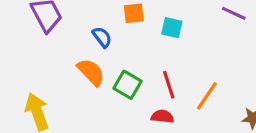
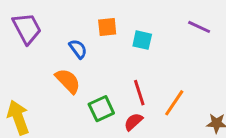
green square: (127, 85) -> (101, 109), moved, turned 35
red semicircle: (162, 116) -> (133, 122), turned -48

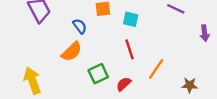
orange semicircle: (68, 81) -> (72, 52), turned 90
red line: (139, 93) -> (129, 49), moved

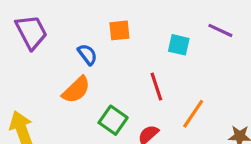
cyan square: (131, 19) -> (179, 45), moved
green square: (98, 74) -> (113, 120), turned -30

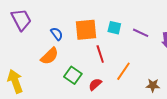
orange square: (119, 30) -> (86, 30), moved, size x1.6
purple line: (220, 30) -> (141, 33), moved

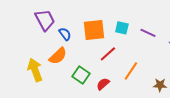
purple trapezoid: (21, 20) -> (45, 20), moved
red line: (100, 54) -> (108, 54), turned 66
yellow arrow: (15, 81) -> (35, 70), moved

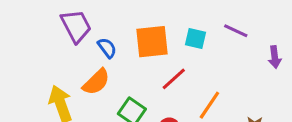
purple line: (148, 33) -> (236, 31), moved

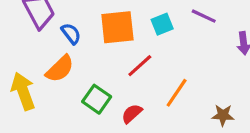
cyan square: (195, 38) -> (162, 24), turned -35

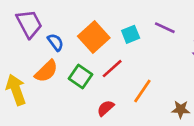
orange square: (117, 27) -> (94, 37), turned -36
green square: (97, 99) -> (81, 76), moved

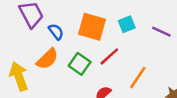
purple line: (165, 28) -> (161, 32), moved
orange square: (94, 37) -> (92, 27), turned -32

